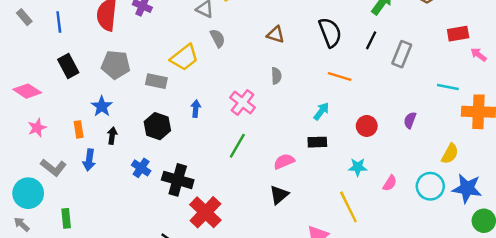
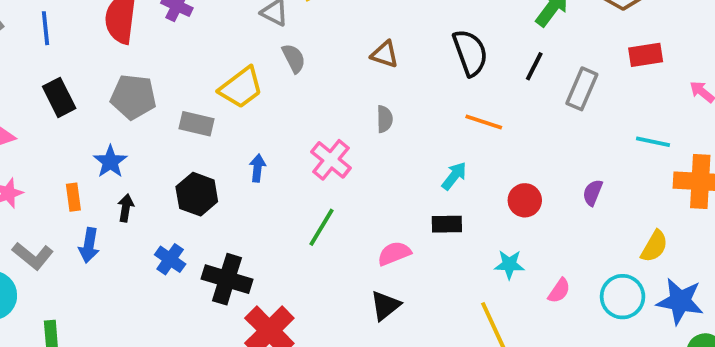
red rectangle: (458, 34) -> (646, 55), moved

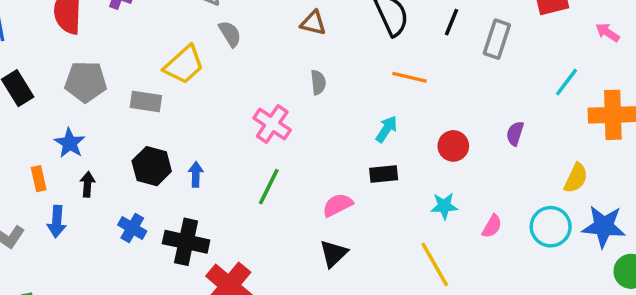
cyan line: (653, 142) -> (566, 82), turned -60
blue arrow: (257, 168) -> (196, 174), moved

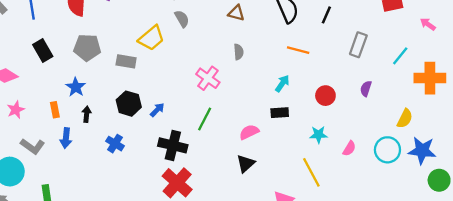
gray rectangle: (497, 39) -> (358, 45), moved
blue arrow: (196, 174) -> (157, 110), turned 42
black cross: (186, 242) -> (173, 145), moved

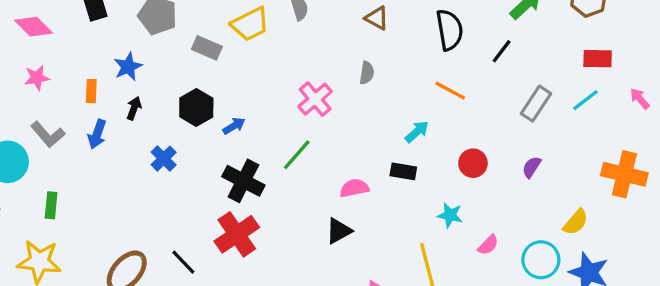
cyan line: (400, 56) -> (585, 100), moved

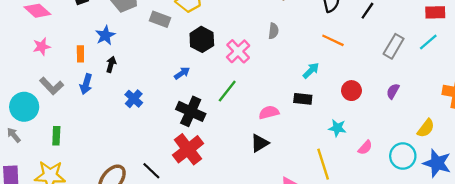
black hexagon: (196, 108) -> (202, 39), moved

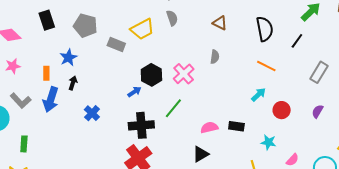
black hexagon: (202, 39) -> (151, 75), moved
cyan arrow: (311, 70) -> (258, 95), moved
blue arrow: (86, 84) -> (51, 100), size x1.4
black rectangle: (303, 99) -> (236, 126), moved
black cross: (191, 111) -> (141, 125), turned -30

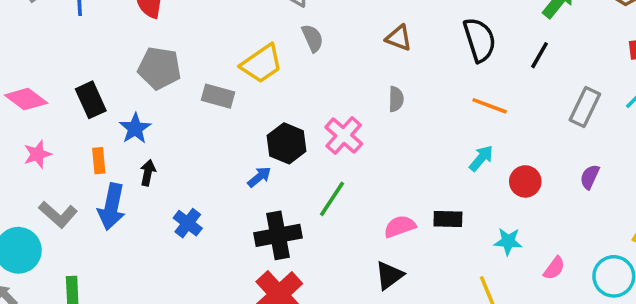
black rectangle: (47, 20) -> (91, 100), moved

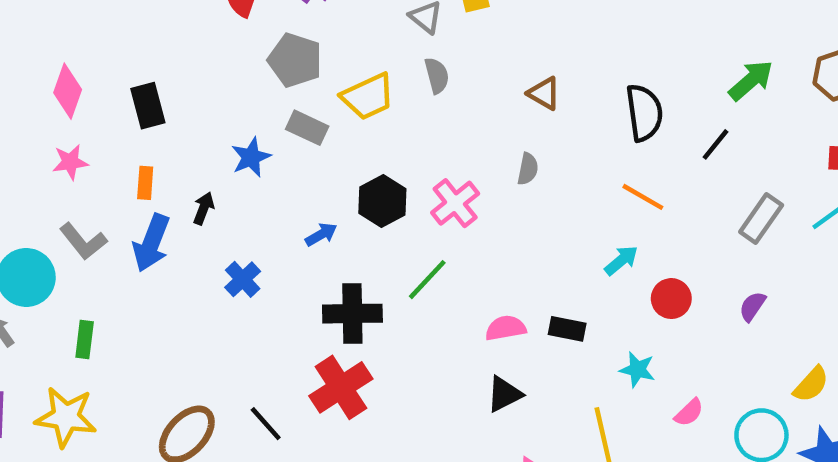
gray pentagon: (159, 68) -> (295, 60), moved
pink diamond: (26, 99) -> (68, 91), turned 63
blue star: (135, 128) -> (251, 157), moved
blue arrow: (259, 177) -> (321, 234), moved
black triangle: (389, 275) -> (504, 394), moved

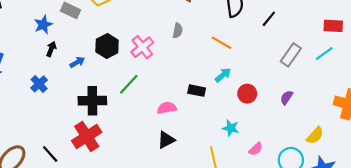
orange line: (643, 197) -> (221, 43), moved
black arrow: (204, 208) -> (51, 49), moved
black rectangle: (567, 329) -> (197, 91), moved

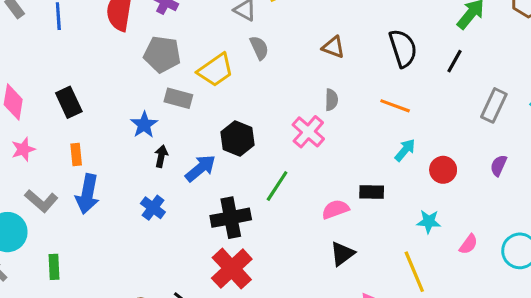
pink cross: (142, 47) -> (308, 132), moved
blue arrow: (77, 62) -> (200, 168), size x1.5
black rectangle: (197, 91) -> (372, 192), moved

